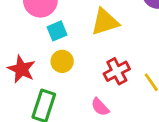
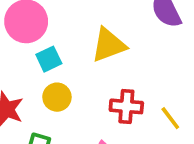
red cross: (117, 71) -> (126, 106), turned 35

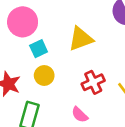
red cross: (126, 106) -> (93, 82), turned -30

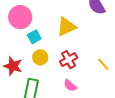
red cross: (93, 82) -> (69, 60), moved

